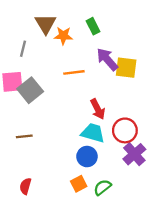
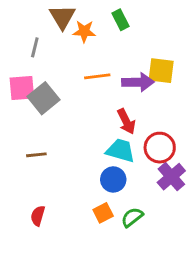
purple arrow: (107, 59) -> (138, 82), moved, turned 130

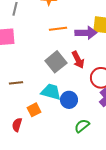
gray square: (44, 98) -> (56, 62), moved
cyan trapezoid: (121, 150) -> (51, 92), moved
orange square: (103, 213) -> (34, 110), moved

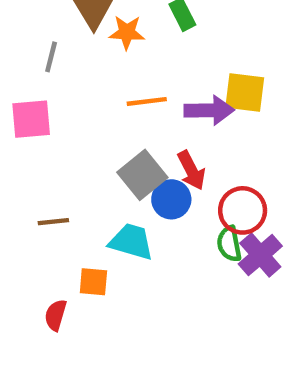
blue circle: (69, 100) -> (171, 199), moved
orange square: (34, 110) -> (93, 282), turned 32
green semicircle: (82, 126) -> (229, 244), moved, turned -63

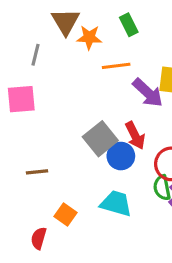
orange line: (147, 101) -> (116, 66), moved
purple arrow: (209, 110) -> (148, 93), turned 44
cyan trapezoid: (131, 242) -> (116, 203), moved
orange square: (93, 282) -> (66, 215), turned 30

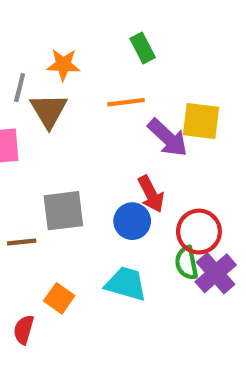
brown triangle: (66, 22) -> (49, 111), moved
orange star: (89, 37) -> (63, 65), moved
gray square: (100, 139) -> (63, 211), moved, turned 32

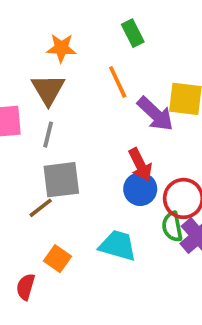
gray line: (20, 88) -> (48, 135), moved
orange line: (126, 102) -> (118, 82), turned 72
blue circle: (132, 221) -> (140, 189), moved
brown line: (22, 242) -> (41, 208), moved, turned -32

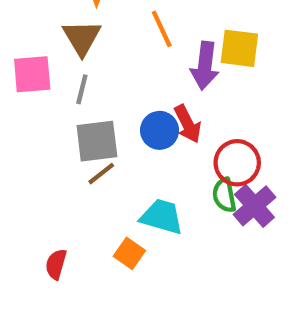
purple arrow: (155, 114) -> (205, 66), turned 54
blue circle: (140, 189) -> (160, 130), moved
brown line: (41, 208) -> (101, 174), moved
orange square: (58, 259) -> (129, 253), moved

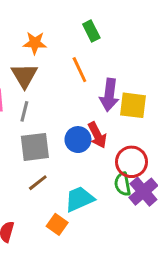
yellow square: (239, 48) -> (133, 105), moved
brown line: (101, 174) -> (38, 183), moved
cyan trapezoid: (162, 217) -> (79, 199), turned -40

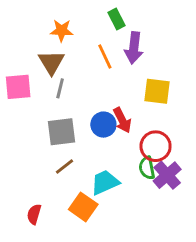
purple arrow: (109, 95) -> (134, 48), moved
gray line: (24, 111) -> (60, 88), moved
orange square: (57, 224) -> (83, 207), size x1.4

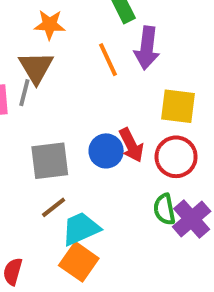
gray line: (60, 88) -> (24, 93), moved
red circle: (156, 146) -> (176, 157), moved
cyan trapezoid: (105, 182) -> (81, 229), moved

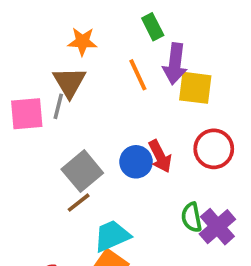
yellow square: (178, 106) -> (195, 88), moved
red circle: (176, 157) -> (214, 149), moved
gray square: (50, 161) -> (82, 171), turned -33
brown line: (54, 207) -> (79, 203), moved

